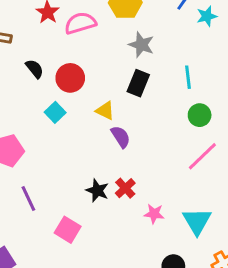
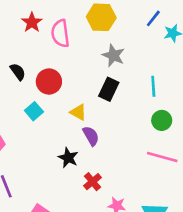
pink semicircle: (80, 23) -> (60, 33), turned -84
pink line: (202, 156) -> (162, 157), turned 56
black star: (97, 190) -> (68, 158), moved

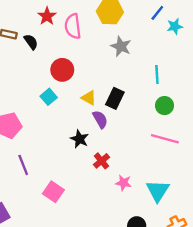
black semicircle: (18, 72) -> (31, 42), moved
black rectangle: (109, 89) -> (115, 98), moved

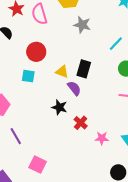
cyan line: (157, 75) -> (116, 44), turned 56
cyan square: (49, 97) -> (28, 76), turned -32
pink square: (53, 192) -> (38, 165), moved

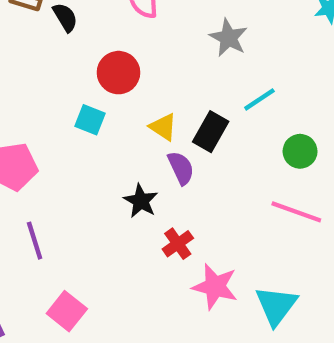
cyan line: (116, 44) -> (259, 99), moved
pink star: (102, 138) -> (215, 287), size x1.5

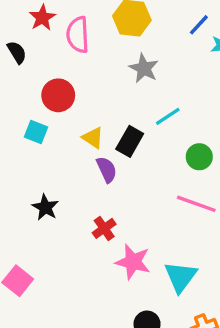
black star: (141, 201) -> (45, 207), moved

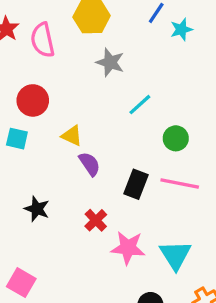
black rectangle: (130, 141) -> (136, 184), moved

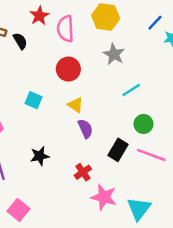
red circle: (33, 100) -> (68, 69), moved
green circle: (176, 138) -> (143, 124), moved
black star: (37, 209) -> (40, 156), turned 30

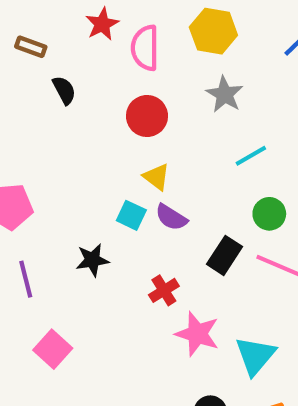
black semicircle: (20, 41) -> (64, 90), moved
cyan square: (34, 100) -> (131, 215), moved
purple semicircle: (85, 129) -> (171, 217), turned 144

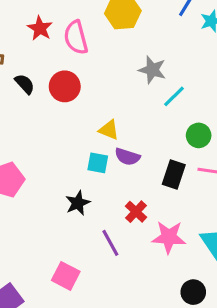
gray star: (225, 94) -> (152, 70), moved
red circle: (147, 116) -> (65, 86), moved
purple line: (26, 279) -> (110, 243), moved

